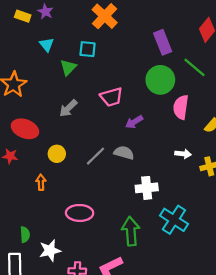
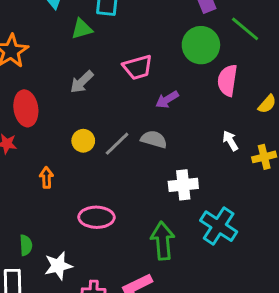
green triangle: (68, 67) -> (82, 29), turned 30
red ellipse: (25, 129) -> (26, 108), turned 60
yellow circle: (57, 154) -> (83, 141), moved
white arrow: (183, 154) -> (230, 141), turned -126

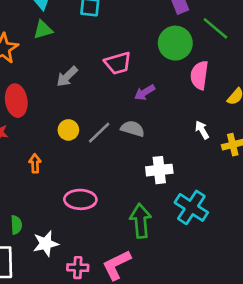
green triangle: (82, 29) -> (43, 30), moved

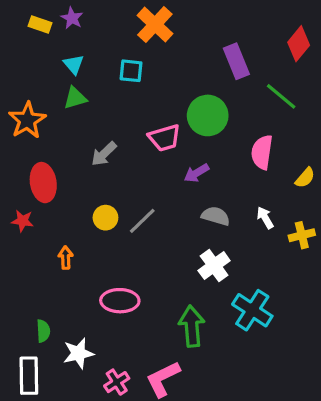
green circle: (175, 43) -> (208, 115), moved
gray semicircle: (133, 129) -> (216, 216), moved
white cross: (159, 170) -> (214, 266), turned -30
pink cross: (78, 268) -> (117, 382), turned -35

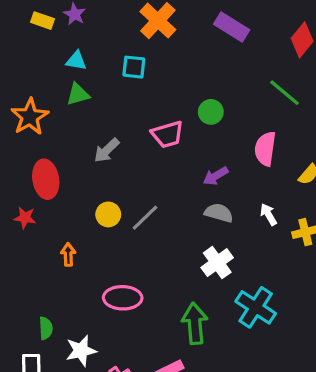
purple rectangle: (236, 61) -> (232, 27), moved, turned -36
cyan triangle: (74, 64) -> (76, 61), turned -40
green circle: (208, 115) -> (211, 112), size x0.6
purple arrow: (196, 173) -> (216, 176), moved

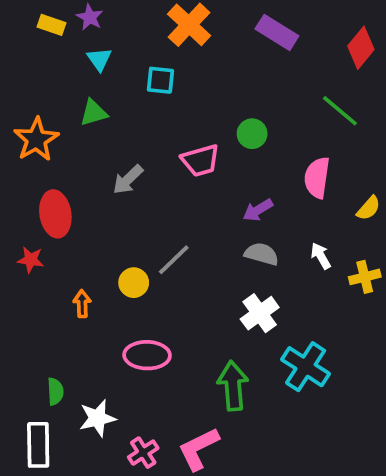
cyan triangle: (76, 61) -> (99, 59), moved, turned 45
yellow circle: (108, 214) -> (134, 283), moved

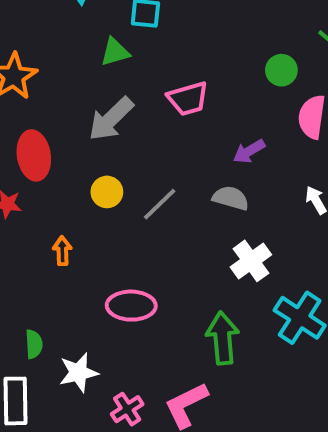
green triangle: (94, 113) -> (115, 52), moved
green circle: (252, 134) -> (281, 70), moved
gray arrow: (128, 180) -> (111, 119), size x1.4
gray semicircle: (262, 254) -> (231, 198), moved
yellow circle: (134, 283) -> (107, 192), moved

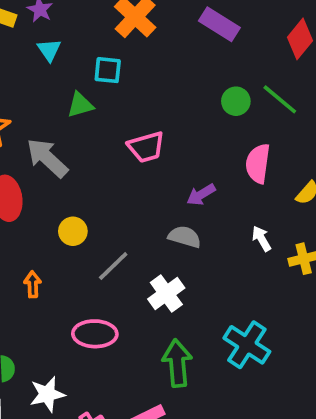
green circle: (281, 70) -> (236, 101), moved
gray arrow: (111, 119) -> (47, 158), moved, turned 87
gray line: (160, 204) -> (113, 266), moved
white cross: (251, 261) -> (166, 294), moved

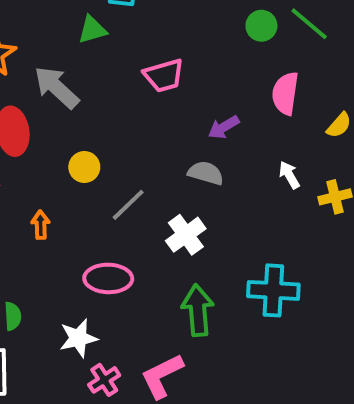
cyan cross: (247, 345) -> (273, 290), turned -30
white star: (47, 394) -> (78, 338), moved

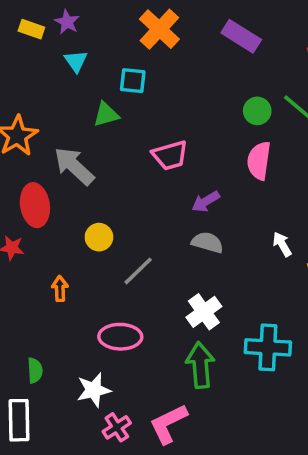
pink semicircle: (285, 93) -> (259, 161), moved
purple arrow: (224, 127) -> (206, 202), moved
white cross: (186, 235) -> (204, 312), moved

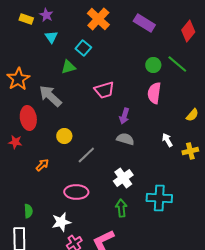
cyan square: (133, 81) -> (83, 48), turned 35
purple arrow: (206, 202) -> (124, 116), turned -42
orange arrow: (60, 289) -> (42, 165), turned 48
green arrow: (200, 365) -> (121, 208), size x0.7

